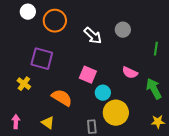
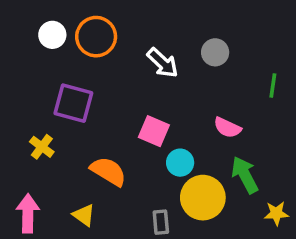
white circle: (28, 12) -> (52, 35), moved
green arrow: (154, 89) -> (245, 175), moved
pink arrow: (16, 122) -> (28, 213), size x1.5

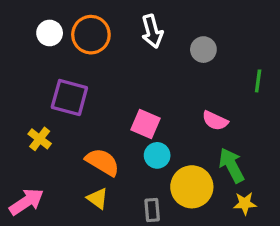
white arrow: (163, 63) -> (152, 31), moved, turned 32
cyan circle: (180, 163) -> (157, 155), moved
pink arrow: (28, 213) -> (26, 202), turned 56
yellow star: (276, 213) -> (245, 203), moved
yellow triangle: (84, 215) -> (98, 198), moved

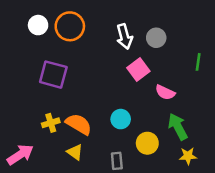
white arrow: (152, 31) -> (124, 36), moved
pink square: (146, 124) -> (138, 70), moved, turned 30
yellow cross: (40, 139) -> (51, 123), moved, turned 36
yellow circle: (192, 187) -> (147, 143), size x0.7

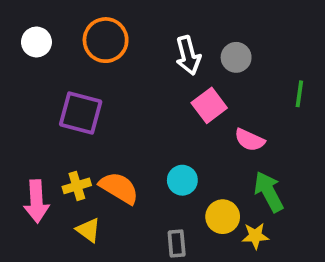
white circle: (38, 25) -> (36, 42), moved
yellow triangle: (75, 152) -> (88, 230), moved
pink arrow: (20, 155) -> (36, 201), moved, turned 120
yellow star: (188, 156) -> (255, 236), moved

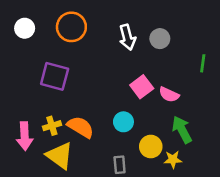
pink square: (209, 105) -> (142, 87), moved
yellow triangle: (88, 230) -> (60, 156), size x1.6

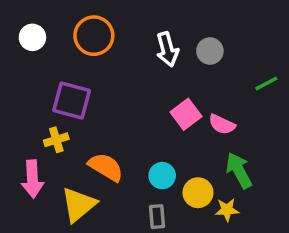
green line: (203, 63) -> (266, 83), turned 54
cyan circle: (123, 122) -> (162, 176), moved
yellow cross: (52, 126) -> (56, 140), moved
yellow triangle: (60, 156) -> (79, 205), turned 44

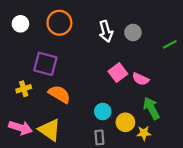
green line: (266, 83) -> (170, 44), moved
yellow cross: (56, 140) -> (24, 89), moved
orange semicircle: (106, 167) -> (59, 94), moved
pink arrow: (32, 179) -> (20, 128), moved, turned -70
yellow triangle: (79, 205) -> (50, 130), turned -45

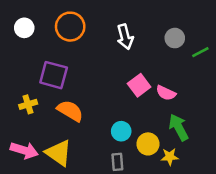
gray circle: (133, 32) -> (175, 38), moved

